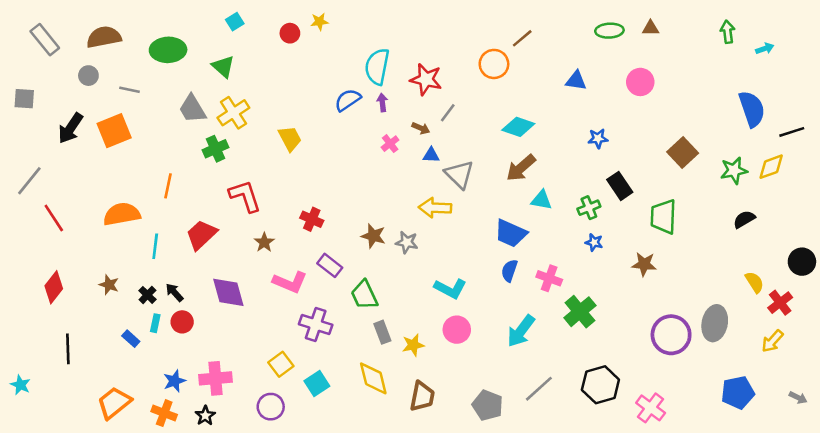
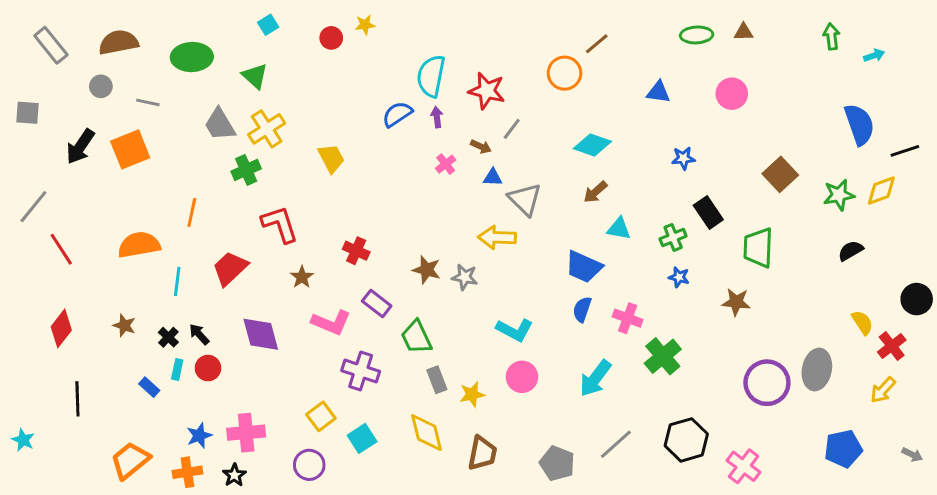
brown arrow: (521, 168) -> (595, 192), size x0.7
orange cross: (164, 413) -> (187, 472), turned -30

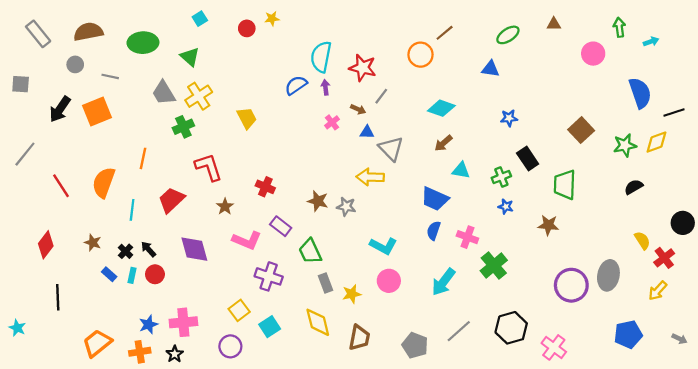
green ellipse: (697, 35) -> (508, 35), moved, turned -30
pink circle: (732, 94) -> (593, 54), moved
orange semicircle: (139, 245) -> (104, 182), turned -60
red line: (61, 249) -> (61, 186), moved
blue rectangle: (149, 387) -> (109, 274), moved

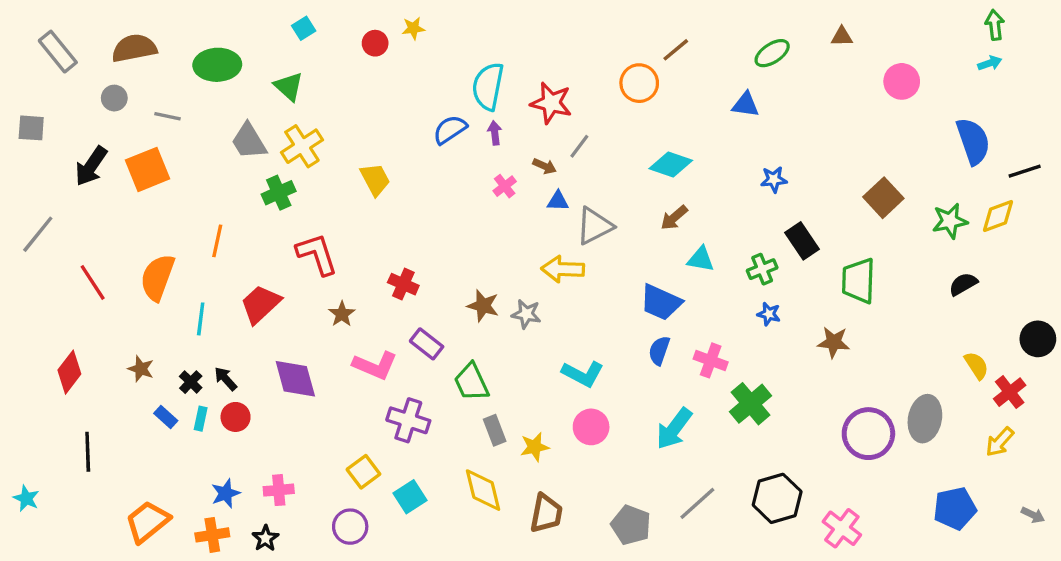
green arrow: (619, 27) -> (995, 25), moved
gray triangle: (391, 149) -> (594, 226), turned 48
pink cross: (183, 322) -> (279, 490), size x0.7

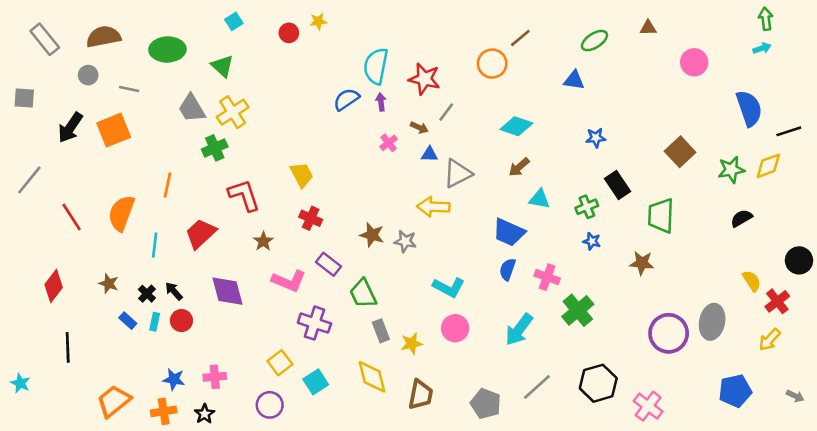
yellow trapezoid: (375, 179) -> (302, 175), moved
blue star: (226, 493) -> (174, 379), turned 30

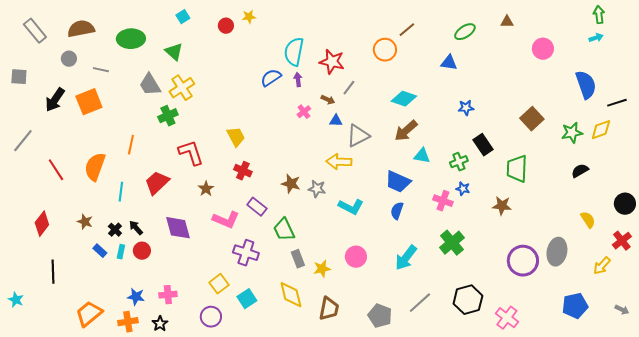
brown arrow: (519, 167) -> (406, 131), size x1.4
pink cross: (547, 277) -> (443, 201), moved
cyan L-shape: (449, 287) -> (351, 207), moved
red cross: (777, 301) -> (622, 241), moved

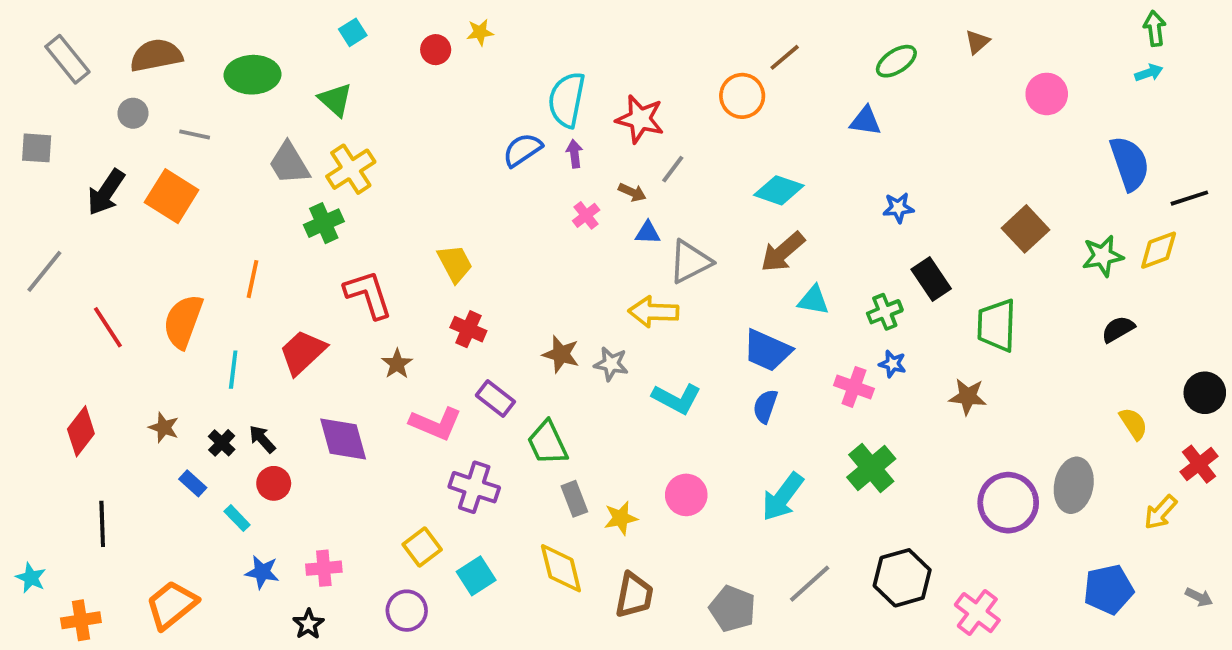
brown triangle: (507, 22) -> (977, 42), turned -40
orange square: (89, 102) -> (172, 196), turned -36
cyan rectangle: (121, 252) -> (237, 518), moved, turned -56
orange cross: (128, 322) -> (81, 620), moved

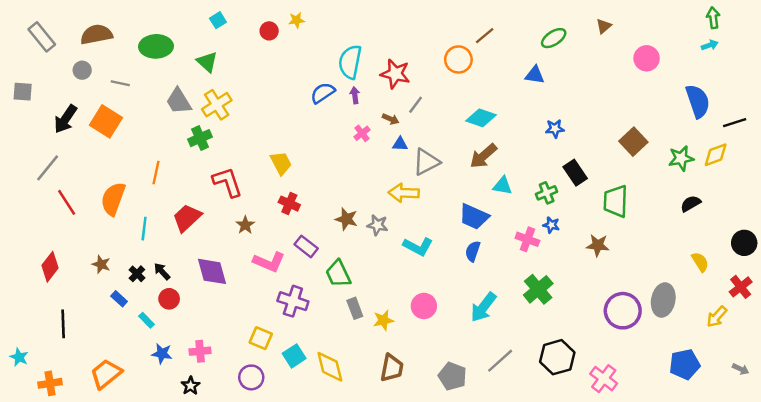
gray line: (44, 271) -> (48, 168), moved
yellow square: (422, 547) -> (261, 338), turned -30
yellow diamond: (561, 568) -> (330, 367), moved

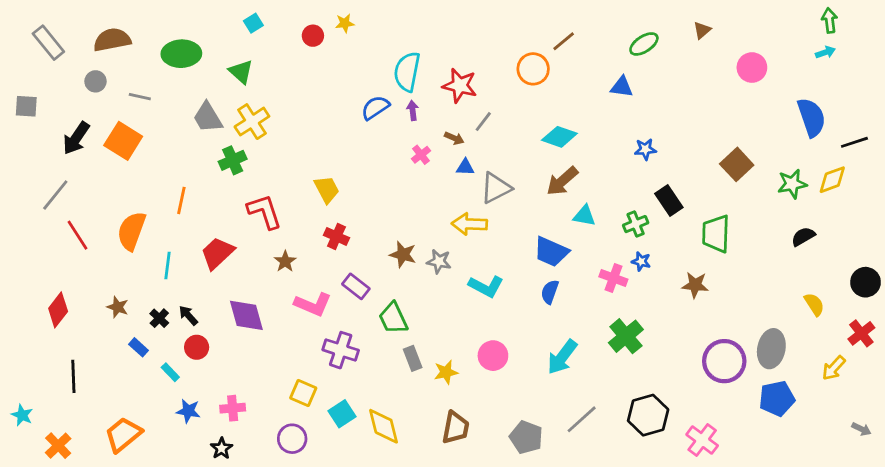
blue pentagon: (685, 364) -> (777, 399), moved
orange cross: (50, 383) -> (58, 446), turned -35

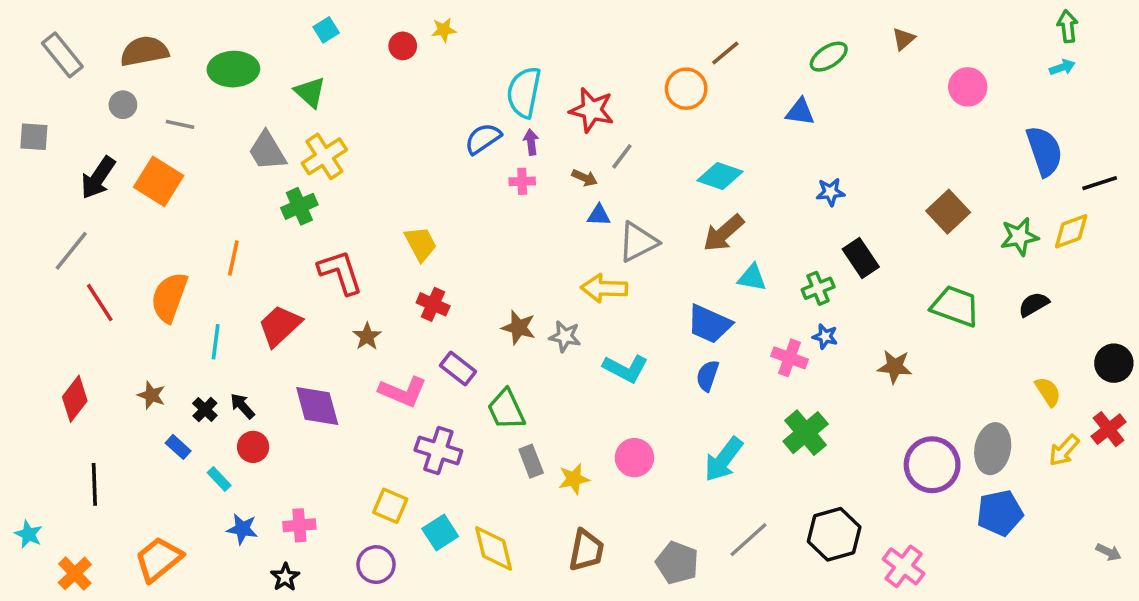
pink cross: (421, 155) -> (522, 181), moved, turned 36
green trapezoid: (716, 234) -> (955, 306), moved, turned 108
yellow arrow: (834, 368) -> (1064, 450), moved

